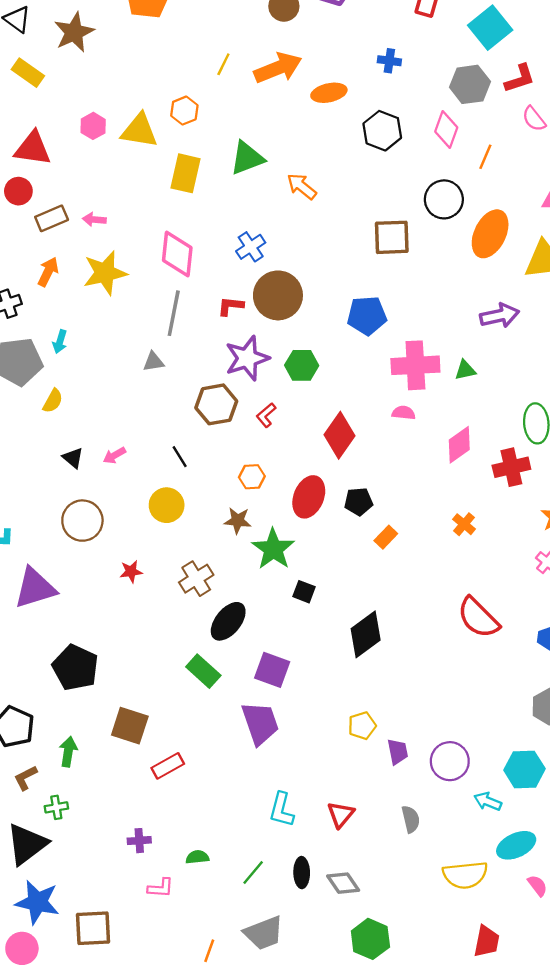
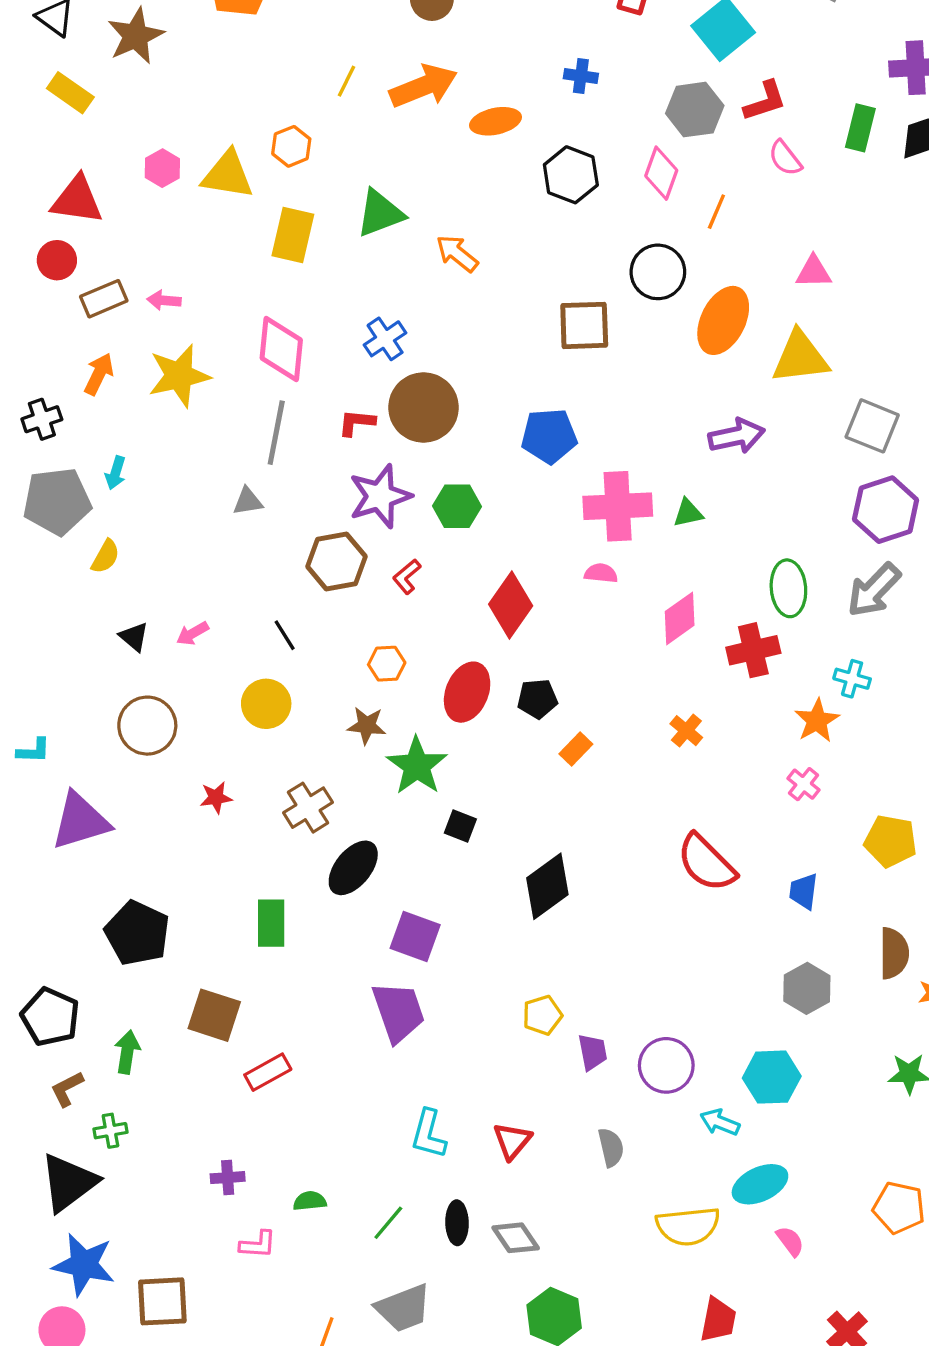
green rectangle: (203, 671) -> (271, 923), moved, turned 48

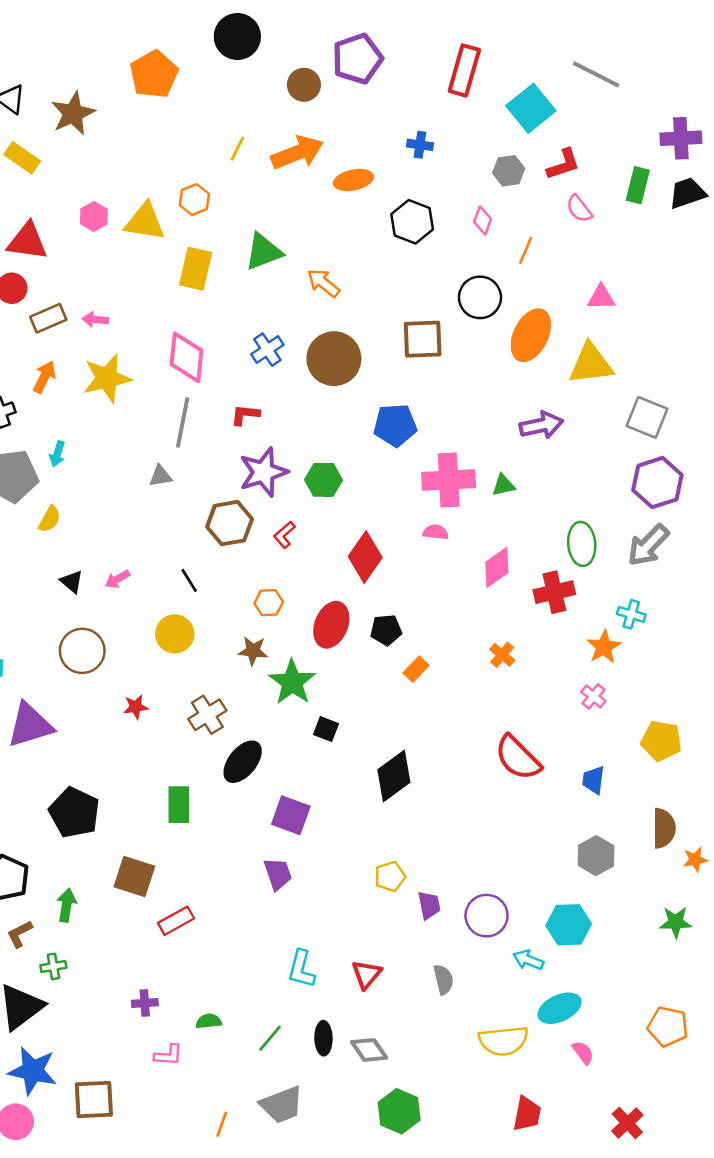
gray hexagon: (695, 110) -> (509, 171), size x0.7
pink diamond: (661, 173) -> (483, 220), size x0.7
brown circle: (424, 408) -> (334, 359), moved
purple trapezoid: (398, 1012) -> (278, 874), size x0.7

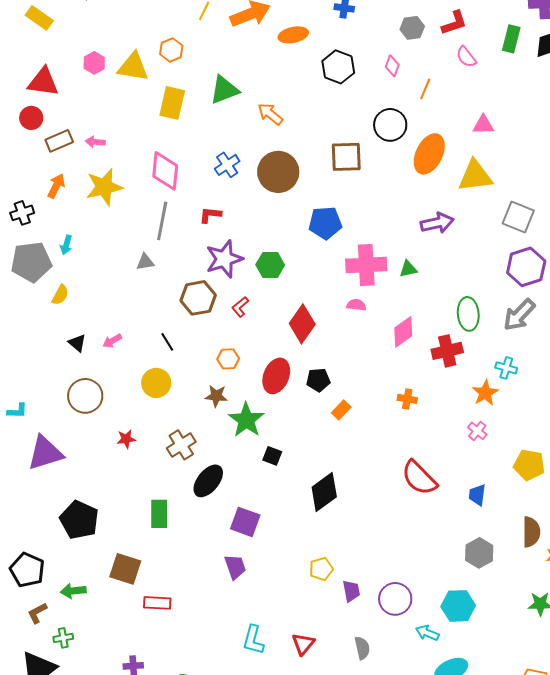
orange cross: (502, 655) -> (407, 399), turned -30
green arrow: (67, 905) -> (73, 591), turned -105
red rectangle: (176, 921) -> (157, 603), turned 32

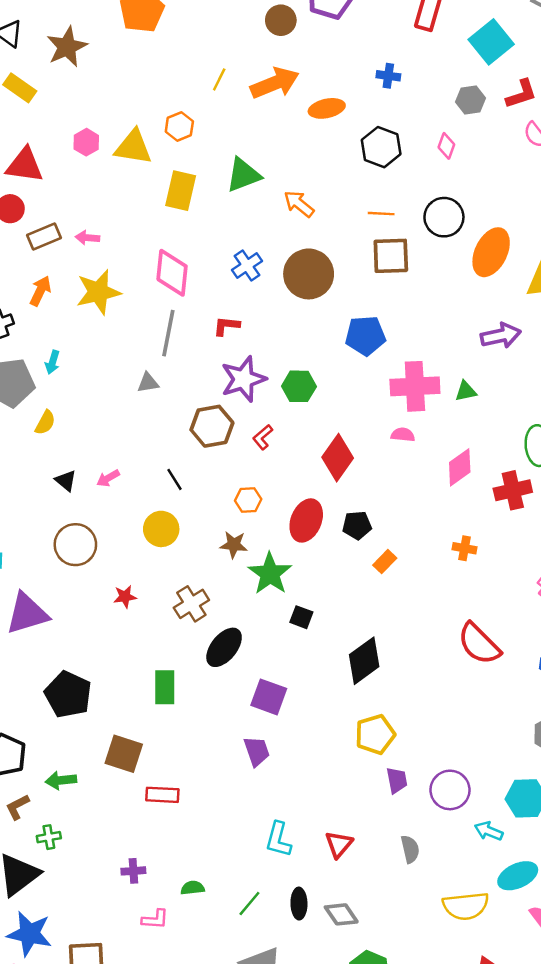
orange line: (425, 89) -> (381, 214), moved, turned 70
yellow pentagon: (321, 569) -> (375, 734), moved, size x1.4

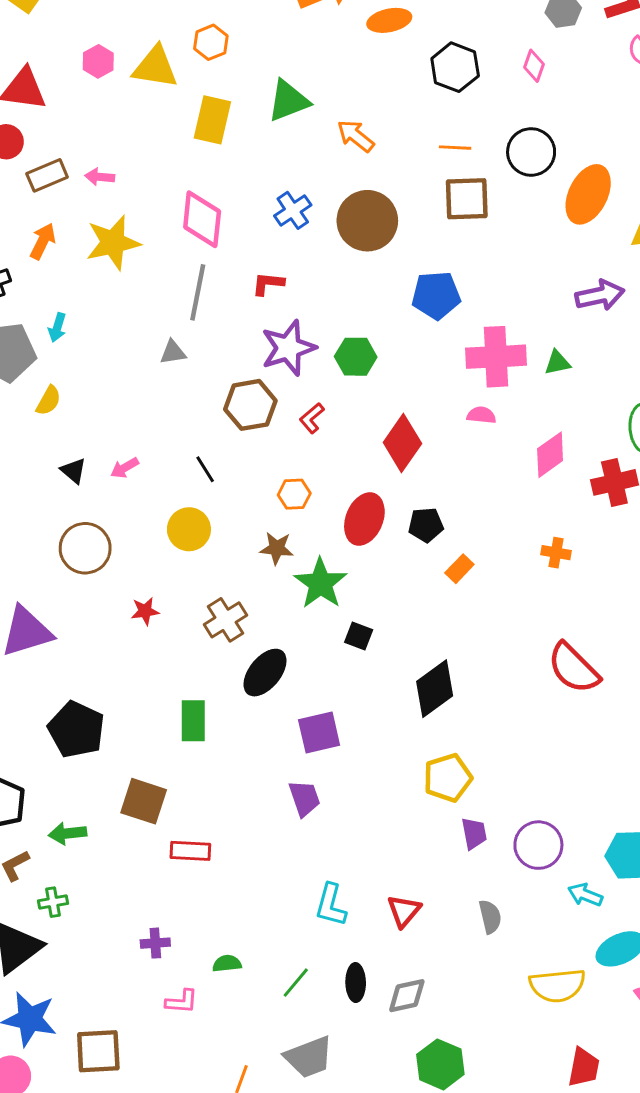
purple square: (269, 697) -> (319, 732), turned -33
gray diamond: (341, 914) -> (407, 996), turned -68

